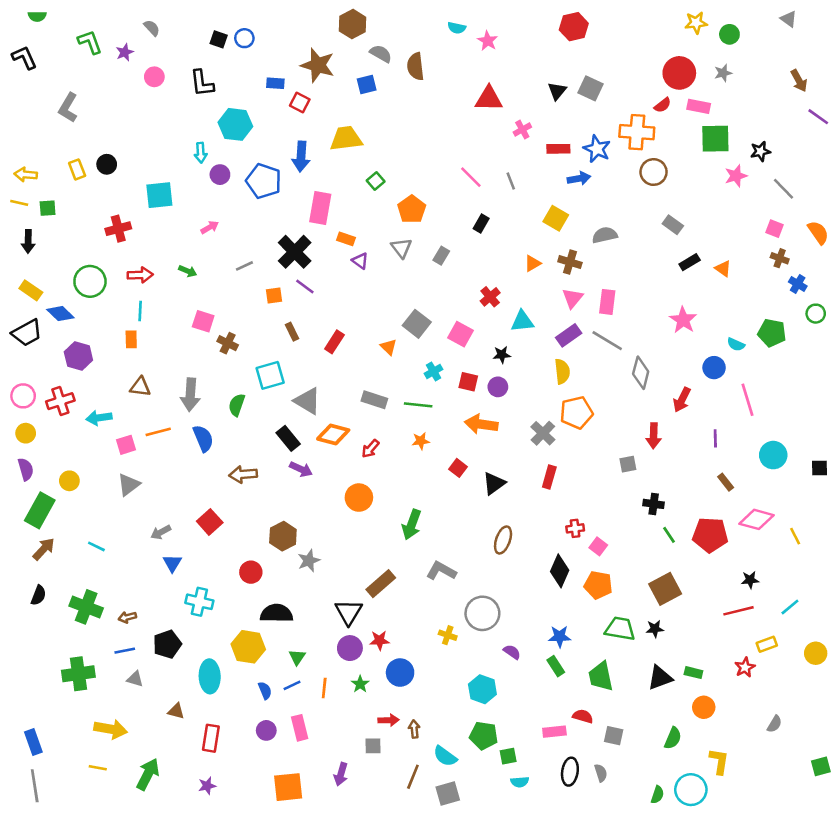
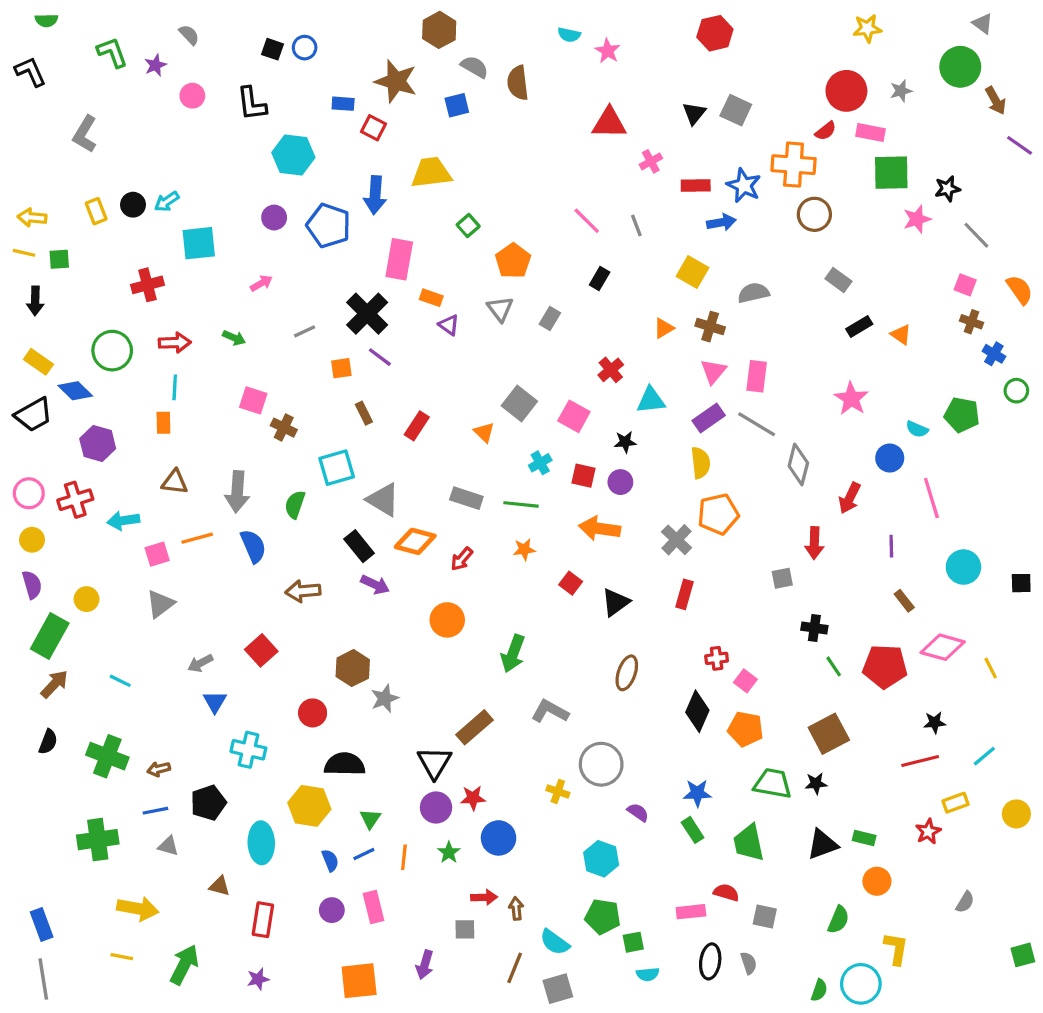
green circle: (729, 34) -> (960, 67), moved, size x1.6
cyan arrow: (201, 153) -> (167, 201), moved, turned 60

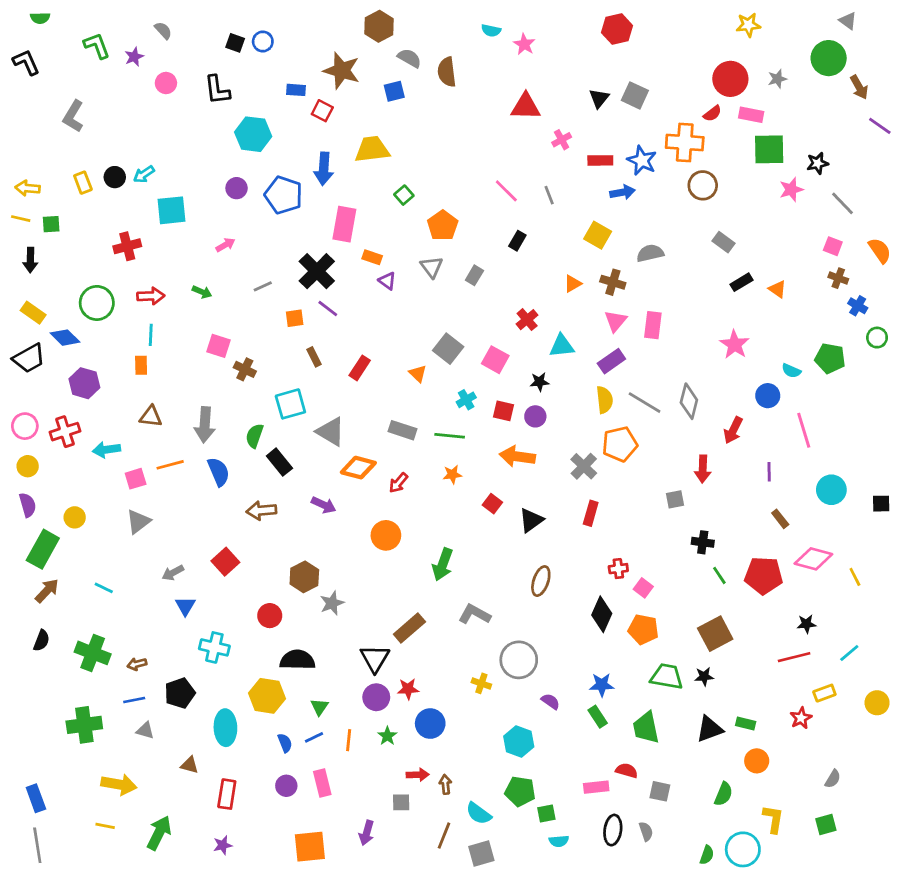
gray line: (757, 424) -> (645, 403), moved
black rectangle: (359, 546) -> (279, 462), moved
green square: (1023, 955) -> (826, 825), moved

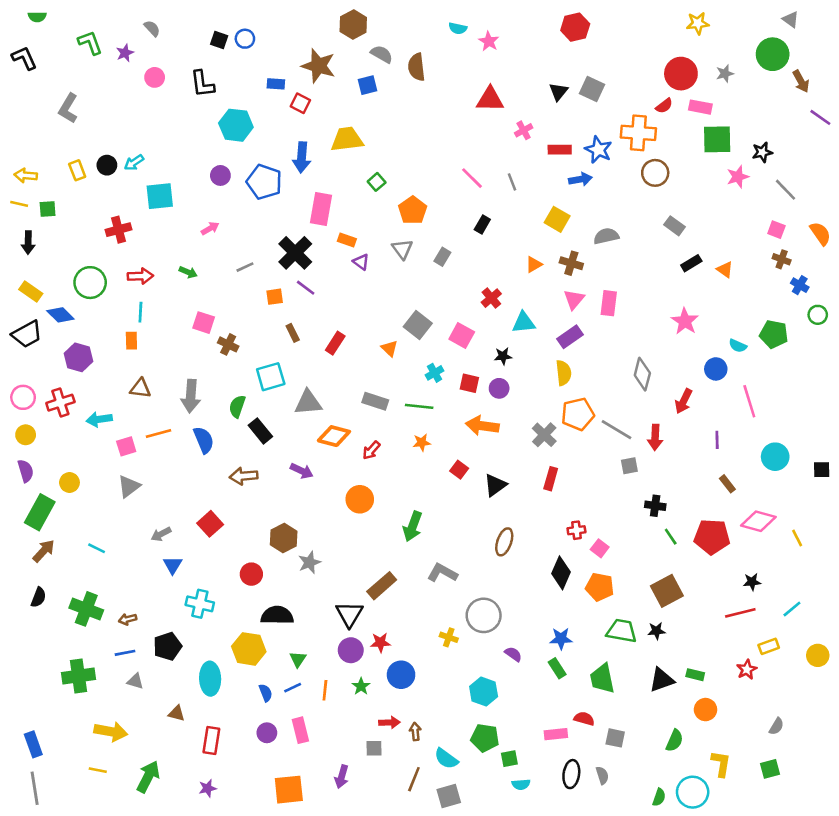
gray line: (645, 403) -> (616, 430), moved
gray triangle: (331, 432) -> (308, 403), turned -36

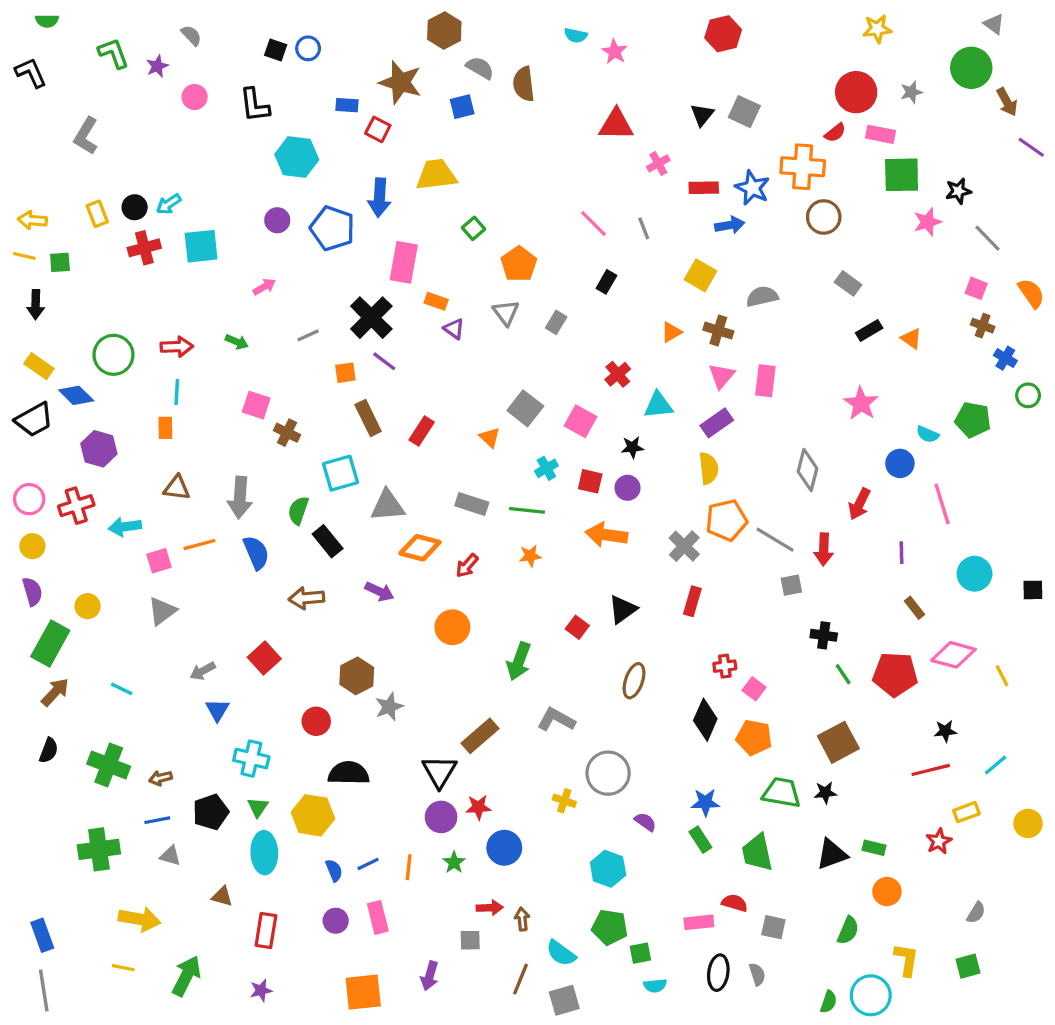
red cross: (118, 230) -> (144, 248), moved
brown rectangle: (293, 333) -> (368, 418), size x1.5
red square: (459, 470) -> (577, 627), moved
green triangle: (298, 659) -> (258, 807), moved

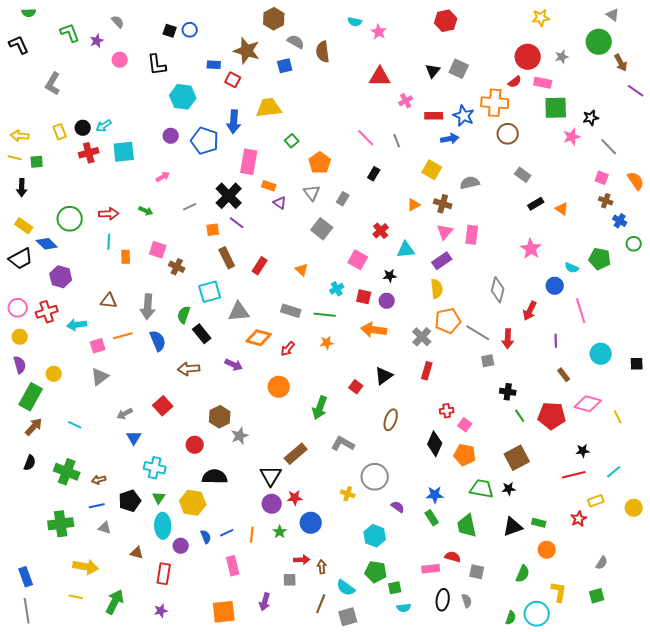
gray square: (525, 408) -> (322, 229), moved
orange rectangle: (165, 428) -> (126, 257), moved
purple circle: (336, 921) -> (181, 546), moved

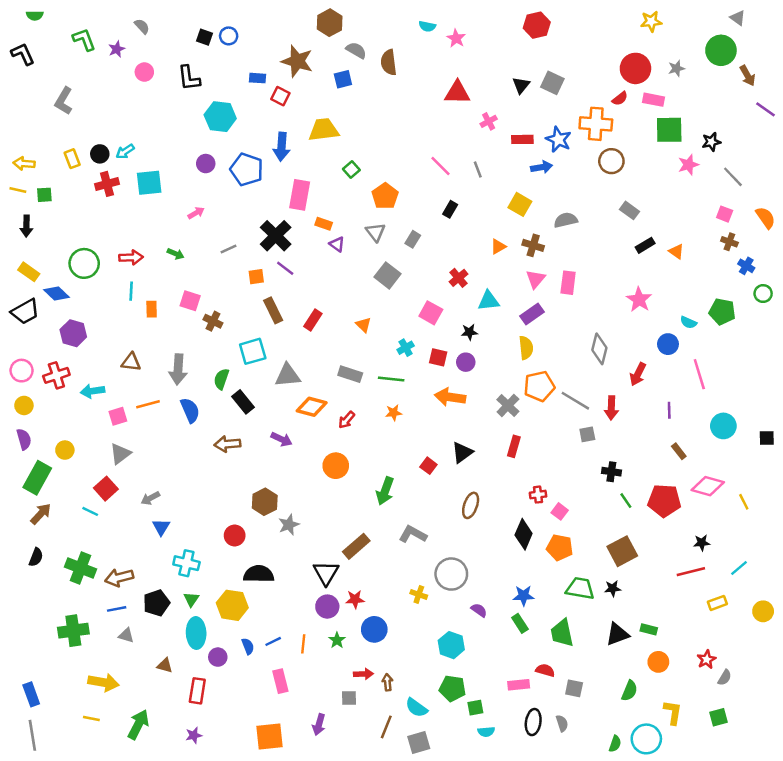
red square: (163, 406) -> (106, 489), moved
brown arrow: (99, 480) -> (119, 578), size x1.6
red star: (579, 519) -> (707, 659), moved

